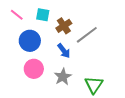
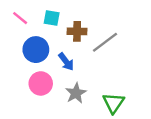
brown cross: (64, 26) -> (77, 31), turned 35
blue arrow: (64, 51) -> (66, 62), moved

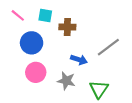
gray line: (105, 42) -> (108, 47), moved
blue arrow: (66, 62) -> (79, 60), moved, turned -35
gray star: (76, 93) -> (66, 81), turned -30

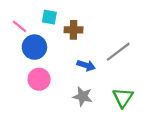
pink line: (18, 15) -> (20, 26), moved
gray star: (66, 81) -> (83, 96), moved
green triangle: (99, 89) -> (123, 98), moved

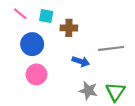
pink line: (20, 26) -> (20, 14), moved
gray line: (118, 52) -> (111, 48), turned 30
gray star: (83, 96) -> (88, 91), moved

